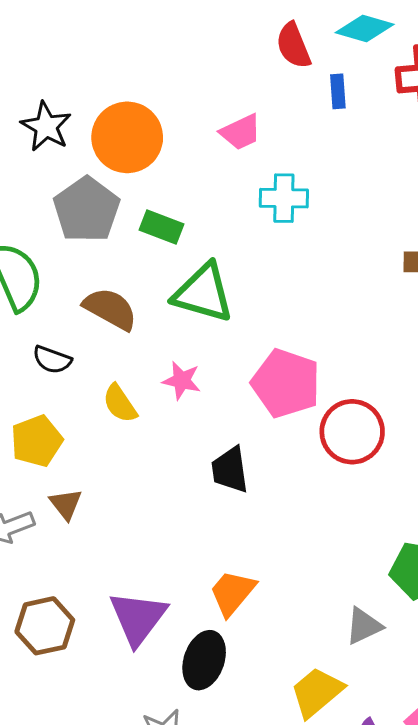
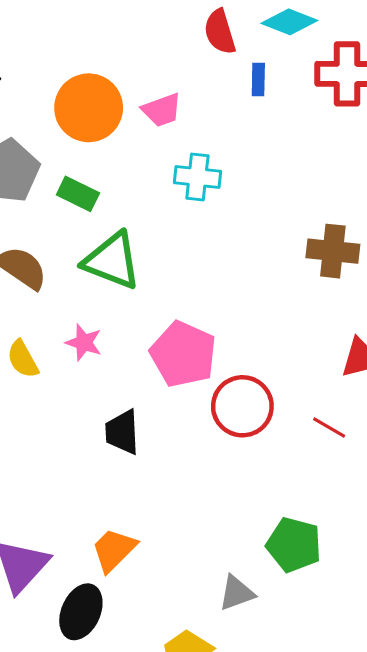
orange circle: (127, 137) -> (89, 108), moved

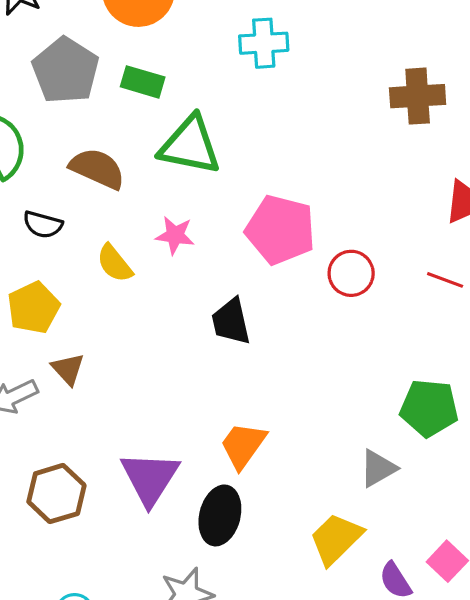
red circle: (242, 406) -> (351, 273), size x0.7

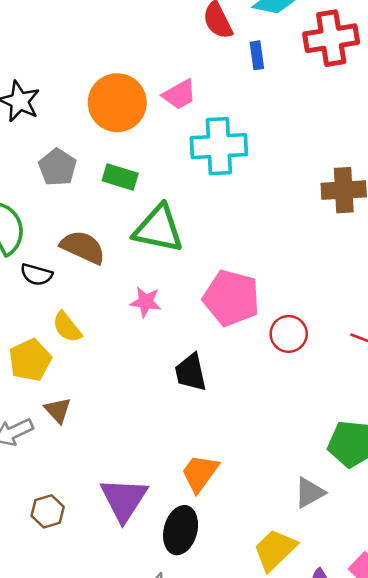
cyan cross: (264, 43) -> (219, 146), size x1.4
gray pentagon: (66, 70) -> (58, 167), size x0.7
black semicircle: (43, 225) -> (36, 275), moved
yellow semicircle: (115, 263) -> (67, 327), moved
brown hexagon: (56, 494) -> (48, 511), size x0.7

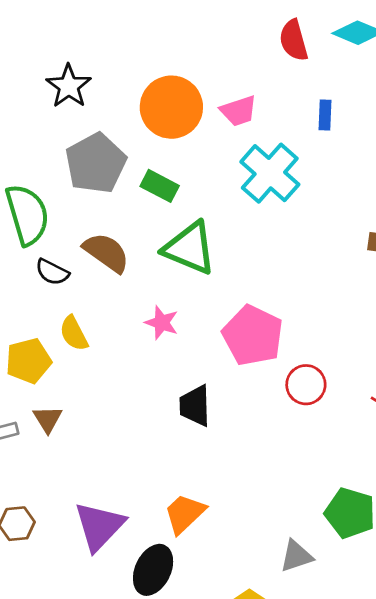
blue rectangle: (257, 55) -> (325, 115), moved
cyan cross: (219, 146) -> (270, 173), turned 34
gray pentagon: (58, 167) -> (96, 163), size x1.5

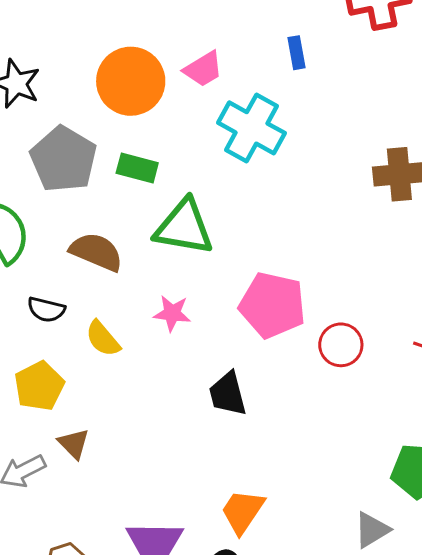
black semicircle: (52, 272) -> (46, 310), moved
yellow semicircle: (74, 333) -> (103, 339), moved

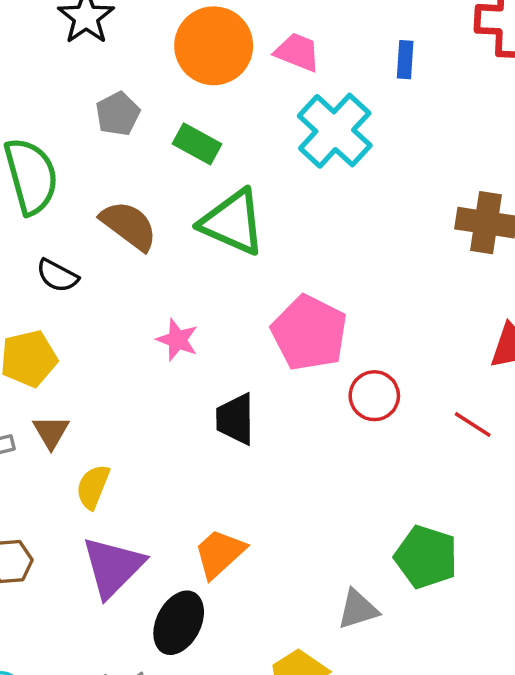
pink trapezoid: (203, 69) -> (297, 52), turned -141
gray pentagon: (63, 159) -> (118, 114), size x0.6
pink star: (172, 313) -> (177, 340), moved
yellow semicircle: (103, 339) -> (93, 487), moved, turned 48

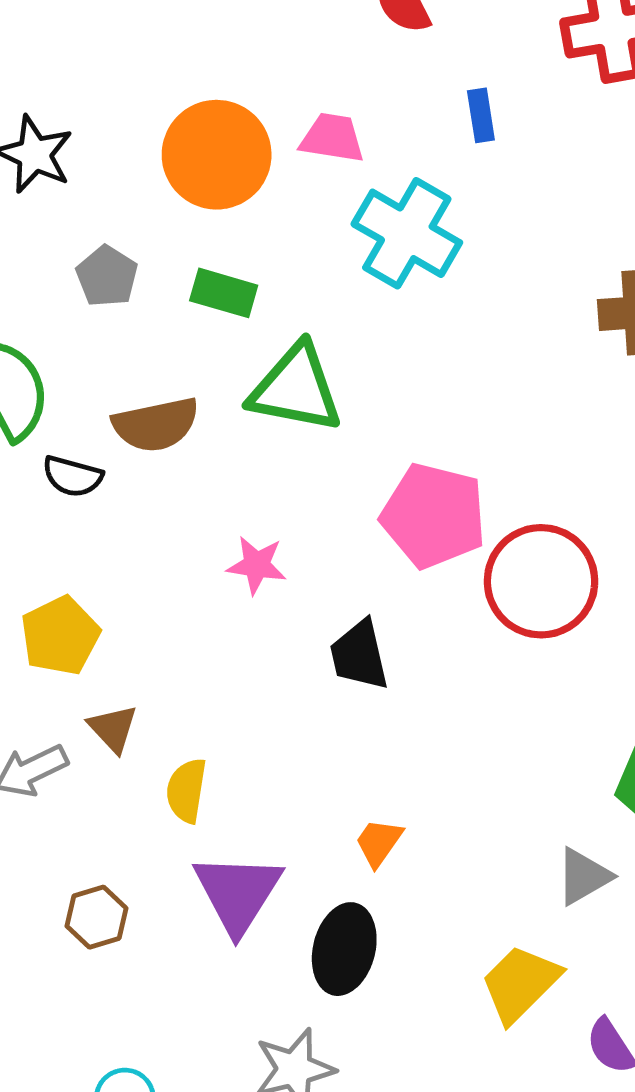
brown semicircle: (129, 225) -> (156, 425), turned 144
black semicircle: (57, 276) -> (72, 476), moved
red circle: (374, 396) -> (541, 581), size x1.6
orange trapezoid: (220, 553) -> (379, 842), size x0.7

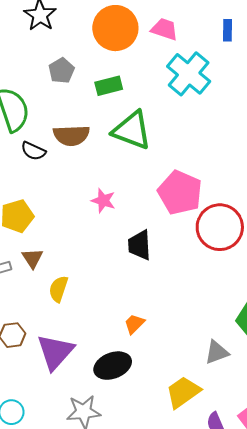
green rectangle: (224, 293) -> (109, 86), turned -40
purple triangle: (238, 893) -> (55, 352), moved
black ellipse: (344, 949) -> (113, 366), turned 45

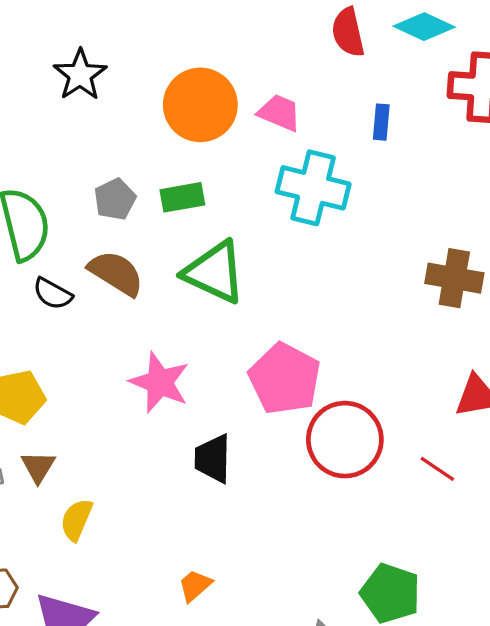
gray pentagon: (62, 71) -> (115, 199), moved
cyan cross: (189, 74) -> (313, 188), turned -30
brown semicircle: (71, 135) -> (116, 273), turned -150
pink star: (103, 201) -> (160, 382), size x1.5

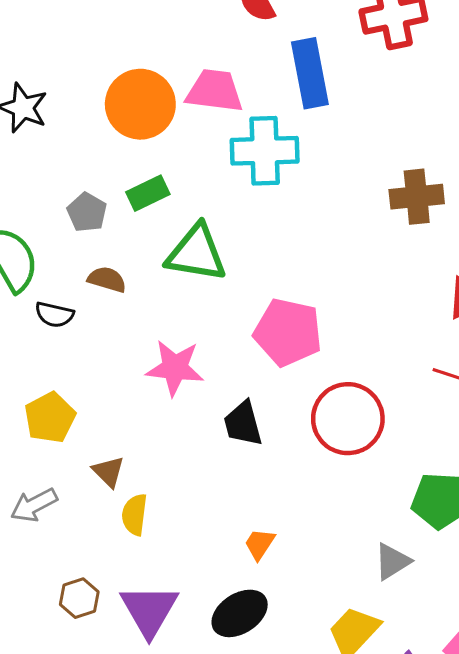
pink trapezoid: (279, 113) -> (215, 91), size x1.4
blue rectangle: (381, 122) -> (310, 73), size x2.0
brown semicircle: (116, 273) -> (107, 279), size x0.7
red circle: (345, 440) -> (348, 419), moved
brown triangle: (38, 467) -> (108, 472), moved

